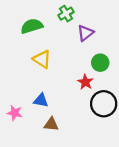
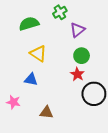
green circle: (100, 63) -> (82, 56), moved
blue triangle: (41, 100) -> (31, 79), moved

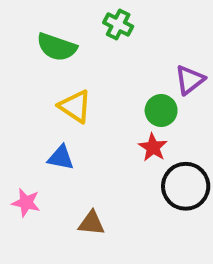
green cross: (60, 12) -> (118, 25), turned -32
green semicircle: (29, 24) -> (57, 47), turned -144
purple triangle: (77, 30) -> (190, 80), moved

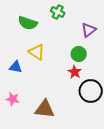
purple triangle: (190, 80) -> (89, 30), moved
blue triangle: (61, 158) -> (16, 67), moved
brown triangle: (91, 223) -> (45, 109), size x1.5

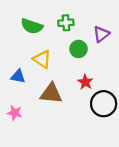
green cross: (58, 12) -> (66, 23), moved, turned -32
green circle: (79, 54) -> (79, 49), moved
brown triangle: (45, 109) -> (51, 93), moved

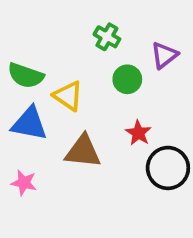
green cross: (66, 23) -> (107, 37), turned 35
green semicircle: (32, 26) -> (26, 76), moved
blue triangle: (18, 76) -> (29, 124), size x1.5

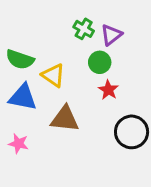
purple triangle: (164, 55) -> (111, 35), moved
red star: (138, 133) -> (108, 90), moved

